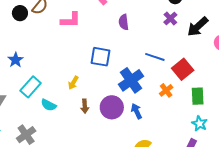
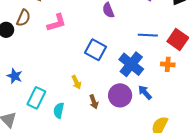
blue square: (101, 57) -> (95, 50), turned 35
yellow arrow: (73, 83) -> (76, 82), turned -40
orange cross: (166, 90) -> (168, 64), turned -32
cyan semicircle: (49, 105) -> (59, 110), turned 91

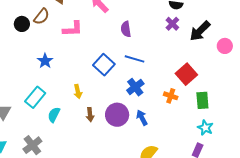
blue line: (148, 35) -> (135, 59), moved
blue cross: (131, 64) -> (135, 87), size x0.7
blue star: (15, 76) -> (45, 61), moved

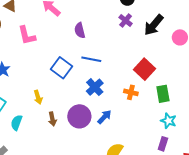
pink L-shape: (73, 29) -> (27, 35), turned 85
blue arrow: (142, 118) -> (104, 117), turned 77

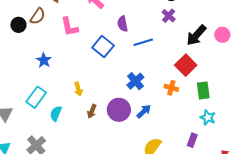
black arrow: (154, 25) -> (196, 35), moved
blue line: (91, 59) -> (143, 42), moved, turned -30
blue square: (61, 68) -> (103, 46), moved
brown arrow: (52, 119) -> (92, 111), turned 32
purple rectangle: (163, 144) -> (192, 140), moved

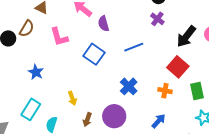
purple semicircle: (123, 24) -> (104, 24), moved
blue arrow: (144, 111) -> (159, 121), moved

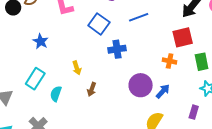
red square: (178, 67) -> (183, 37), turned 35
blue cross: (129, 86) -> (117, 49), moved, turned 36
purple circle: (114, 116) -> (141, 85), moved

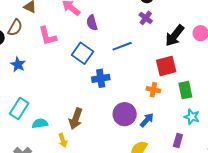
blue star: (41, 41) -> (18, 65), moved
yellow arrow: (77, 68) -> (63, 140), moved
brown arrow: (92, 89) -> (76, 119), size x1.5
cyan semicircle: (56, 94) -> (40, 123), turned 63

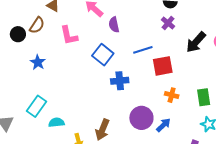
red square: (166, 66) -> (163, 66), moved
brown arrow: (76, 119) -> (102, 130), moved

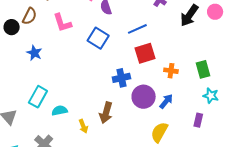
red square: (163, 66) -> (145, 53), moved
blue cross: (120, 81) -> (121, 78), moved

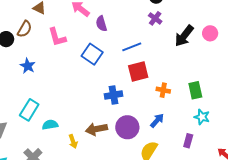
purple circle: (144, 97) -> (127, 127), moved
brown arrow: (106, 113) -> (96, 129), turned 60

